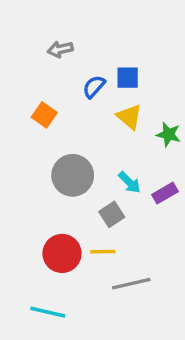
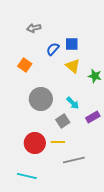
purple rectangle: (165, 193) -> (93, 117), moved

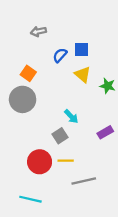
gray circle: (41, 99) -> (23, 99), moved
cyan arrow: (73, 103) -> (71, 116), moved
gray square: (63, 121) -> (60, 136), moved

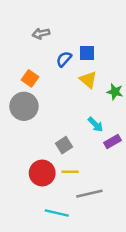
cyan arrow: (71, 116) -> (96, 124), moved
cyan line: (30, 199) -> (57, 213), moved

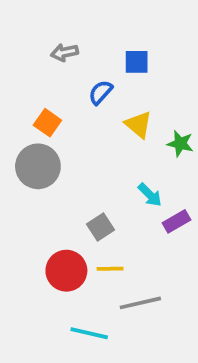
blue square: (87, 53) -> (137, 62), moved

